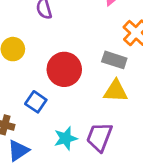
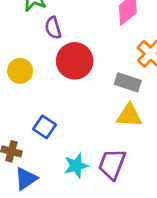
red circle: (64, 69) -> (75, 61), moved

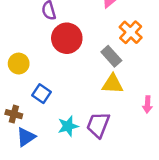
yellow circle: (20, 71) -> (19, 64), moved
gray rectangle: (128, 82) -> (111, 56), turned 30

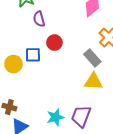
red circle: (67, 38) -> (54, 43), size x0.6
blue square: (42, 94) -> (33, 55), moved, turned -35

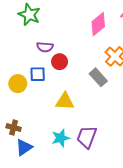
purple semicircle: (39, 19) -> (45, 47), moved, turned -70
yellow triangle: (93, 81) -> (65, 101), moved

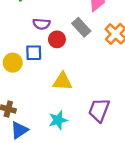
gray rectangle: (98, 77) -> (81, 27), moved
purple trapezoid: (87, 137) -> (99, 110), moved

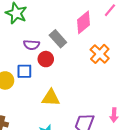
gray rectangle: (81, 27) -> (58, 39), moved

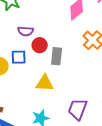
gray rectangle: (58, 39) -> (57, 56), moved, turned 48

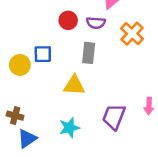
purple semicircle: (26, 31) -> (96, 23), moved
red circle: (40, 45) -> (68, 20), moved

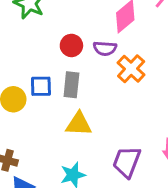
orange cross: (132, 34) -> (131, 69), moved
gray rectangle: (89, 53) -> (71, 85), moved

